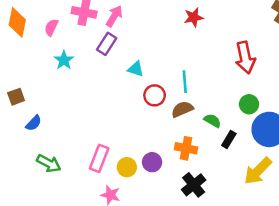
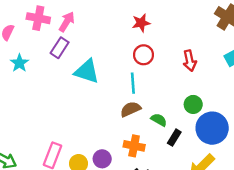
red arrow: (245, 58) -> (190, 61), size x0.7
cyan triangle: (136, 69) -> (87, 71), size x1.6
red circle: (155, 95) -> (144, 55), moved

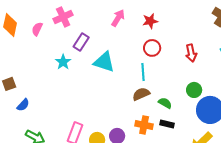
pink cross: (38, 18) -> (63, 17), turned -36
pink arrow: (67, 22) -> (118, 18), moved
cyan star: (19, 63) -> (63, 62), moved
black rectangle: (174, 138) -> (167, 124), moved, turned 72

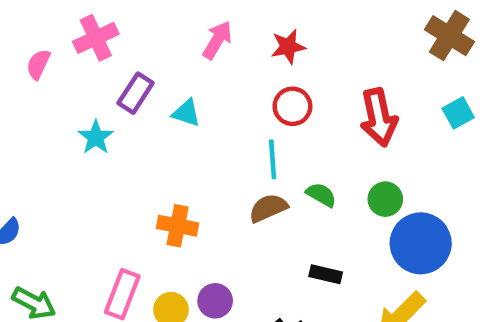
red arrow: (191, 53) -> (379, 117), size x1.4
cyan triangle: (104, 62) -> (186, 113), moved, size x0.6
green semicircle: (165, 103) -> (321, 195), moved
orange cross: (144, 125) -> (178, 226), moved

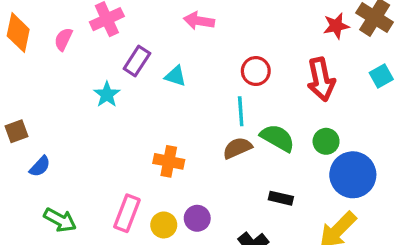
pink arrow: (217, 40) -> (199, 21), turned -112
red star: (288, 47) -> (336, 26), moved
green semicircle: (321, 195) -> (278, 138), size x1.5

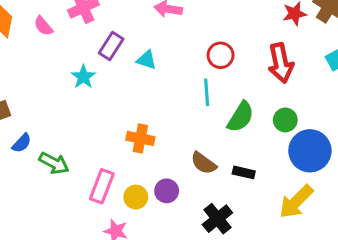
pink semicircle: (63, 39) -> (43, 26), turned -65
green semicircle: (278, 138) -> (241, 117), turned 92
brown semicircle: (237, 148) -> (204, 163), moved, turned -120
green arrow: (60, 220) -> (54, 163), moved

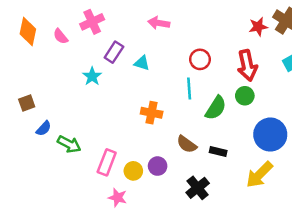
green circle: (285, 120) -> (245, 96), moved
orange cross: (140, 138) -> (152, 113), moved

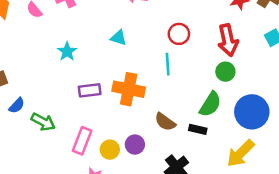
purple rectangle: (114, 52) -> (90, 90), moved, turned 50
green semicircle: (216, 108) -> (210, 104), moved
orange cross: (152, 113) -> (129, 89), size x1.4

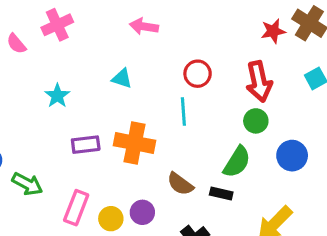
blue circle: (252, 112) -> (292, 156), moved, size x0.7

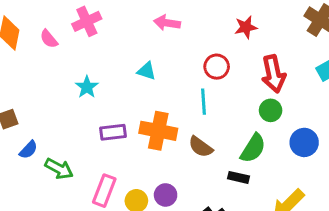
red star: (273, 31) -> (246, 27), moved
brown semicircle: (180, 184) -> (201, 147), moved

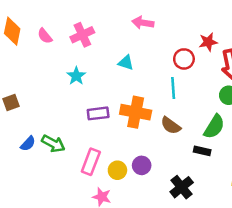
pink cross: (87, 21) -> (82, 35), moved
red star: (246, 27) -> (208, 42), moved
blue semicircle: (28, 150) -> (28, 144), moved

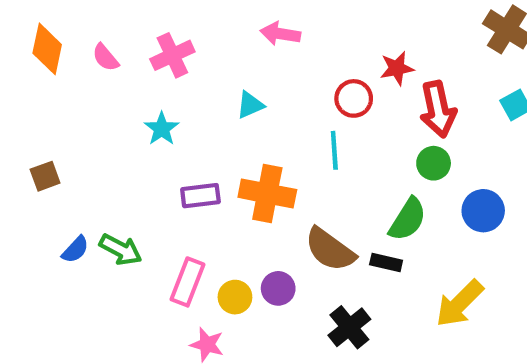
cyan triangle: (126, 63) -> (250, 105), turned -42
brown semicircle: (171, 125) -> (330, 250), moved, size x1.4

